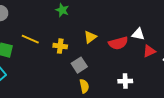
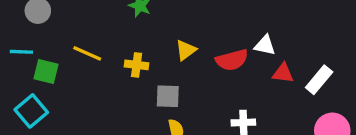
red triangle: (149, 51) -> (283, 73), turned 32
gray square: (79, 65) -> (168, 96), turned 35

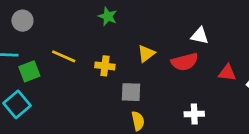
white triangle: (265, 45) -> (200, 36), moved
green square: (46, 72) -> (29, 71), turned -35

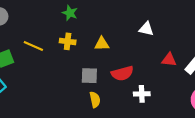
yellow triangle: (146, 54) -> (102, 44), turned 35
red semicircle: (185, 62) -> (122, 73), moved
yellow cross: (105, 66) -> (68, 41), moved

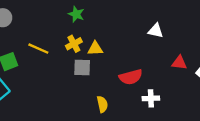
yellow cross: (68, 41) -> (74, 44), turned -35
yellow triangle: (102, 44) -> (95, 49), moved
gray square: (89, 76) -> (82, 67), moved

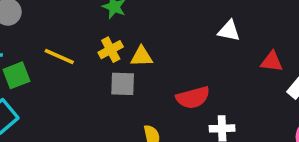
red triangle: (179, 63) -> (272, 62), moved

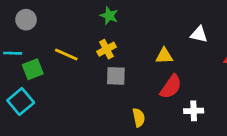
yellow triangle: (142, 56) -> (164, 56), moved
red semicircle: (193, 98) -> (171, 87), turned -40

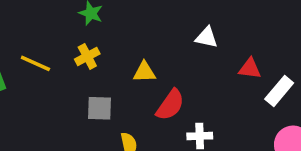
yellow triangle: (164, 56) -> (144, 72), moved
gray square: (116, 76) -> (99, 108), moved

